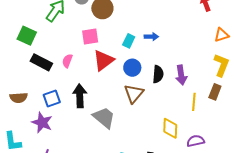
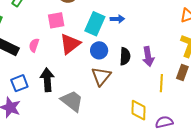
cyan rectangle: (129, 41) -> (95, 24), size x1.6

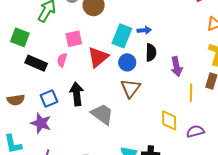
pink square: (56, 20) -> (74, 39), moved
black semicircle: (125, 56) -> (151, 52), moved

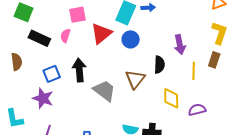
black semicircle: (151, 52) -> (159, 65), moved
brown triangle: (130, 88) -> (135, 79), moved
brown semicircle: (16, 100) -> (17, 62), moved, turned -90

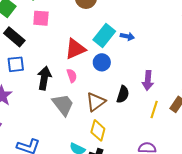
pink square: (77, 15) -> (41, 18), moved
pink semicircle: (65, 36) -> (72, 76), moved, turned 128
blue square: (52, 74) -> (16, 64), moved
yellow diamond: (171, 98) -> (98, 130), moved

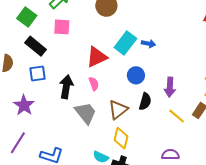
blue circle: (102, 62) -> (136, 75), moved
yellow line: (154, 110) -> (177, 116), turned -66

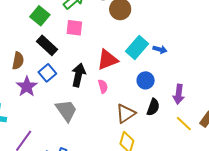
blue square: (38, 74) -> (47, 73), turned -36
black arrow: (66, 87) -> (78, 75), moved
purple star: (24, 105) -> (27, 87), moved
gray trapezoid: (85, 113) -> (66, 111), moved

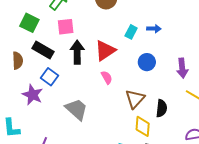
cyan rectangle: (137, 48) -> (131, 32), size x0.6
brown semicircle: (18, 61) -> (18, 61), moved
black arrow: (78, 75) -> (77, 52), moved
black semicircle: (153, 107) -> (162, 108), moved

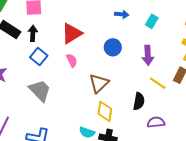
cyan rectangle: (131, 32) -> (152, 21), moved
black arrow: (77, 52) -> (33, 33), moved, size x0.7
blue square: (50, 77) -> (39, 56), moved
black semicircle: (162, 108) -> (139, 101), moved

